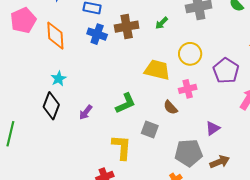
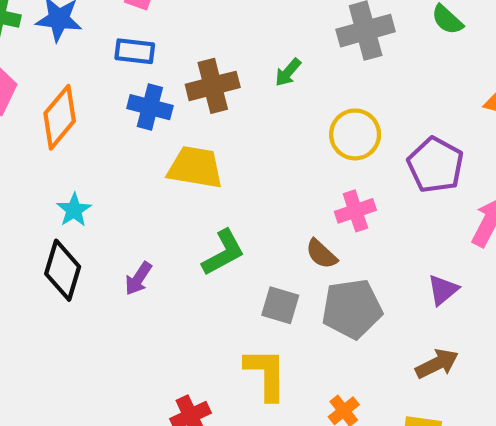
orange diamond: (55, 36) -> (60, 117), turned 48
yellow trapezoid: (157, 70) -> (195, 167), moved
purple triangle: (213, 128) -> (443, 290), moved
yellow L-shape: (122, 147) -> (266, 374), moved
gray pentagon: (189, 153) -> (352, 309), moved

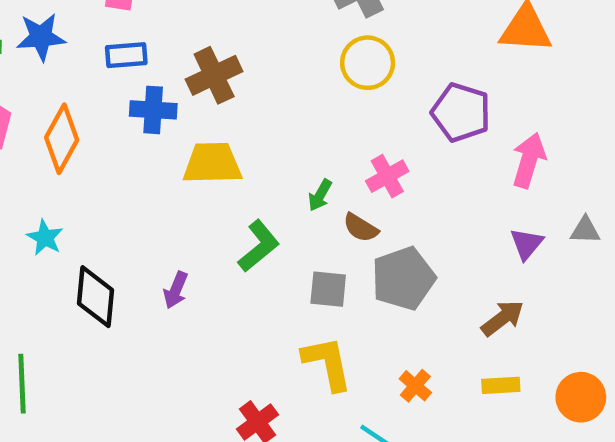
green arrow: (288, 72) -> (320, 195), moved
yellow circle: (355, 134) -> (368, 63), moved
cyan star: (74, 210) -> (45, 238), moved
purple triangle: (443, 290) -> (527, 244), moved

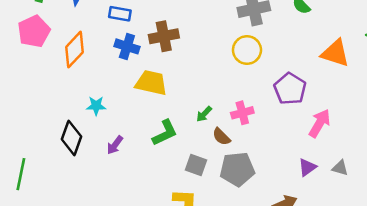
cyan star: (45, 238) -> (96, 106), moved, turned 30

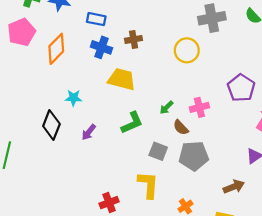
brown cross: (164, 36) -> (134, 39), size x0.7
yellow circle: (247, 50) -> (187, 50), moved

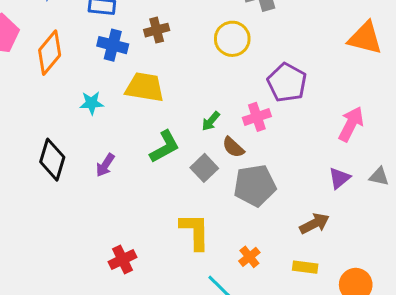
purple pentagon: (241, 88) -> (287, 83), moved
cyan star: (73, 98) -> (92, 103), moved
gray square: (158, 151) -> (204, 168), moved, turned 30
red cross: (109, 203) -> (123, 259), moved

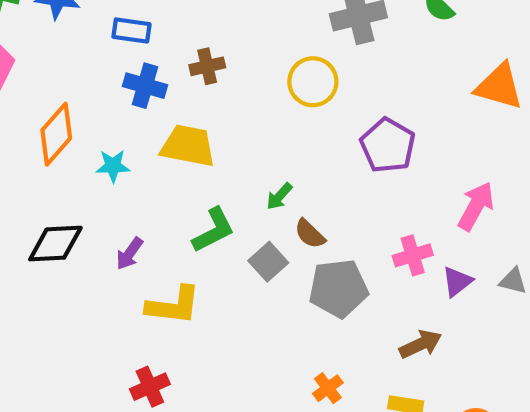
orange diamond: (50, 53) -> (56, 134), moved
pink cross: (257, 117) -> (413, 255), moved
black diamond: (52, 160) -> (55, 244), turned 69
yellow L-shape: (195, 231) -> (173, 305), moved, turned 96

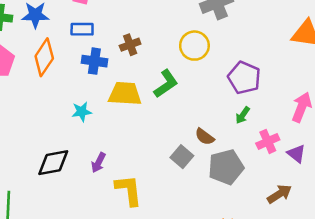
orange diamond: (56, 134) -> (44, 57), moved
green arrow: (279, 196) -> (243, 115), moved
green L-shape: (214, 230) -> (166, 84), moved
purple triangle: (457, 282) -> (296, 154), turned -36
yellow L-shape: (173, 305) -> (129, 190), turned -96

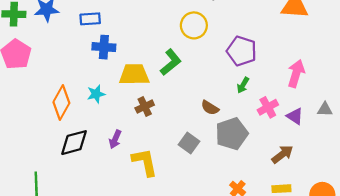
brown cross: (130, 45) -> (145, 106), moved
orange diamond: (44, 57) -> (61, 103), moved
gray square: (182, 157) -> (189, 143), moved

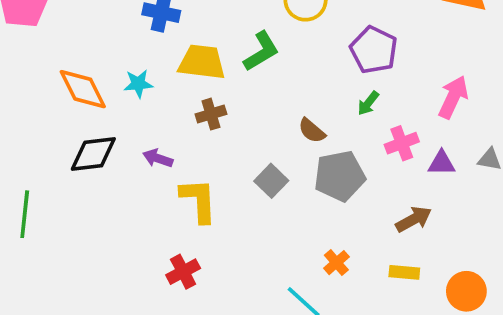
orange diamond: (61, 103) -> (83, 89), turned -64
purple triangle: (295, 116) -> (442, 163), turned -42
purple arrow: (115, 139) -> (158, 158), turned 78

